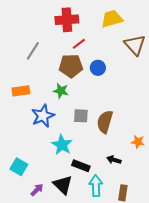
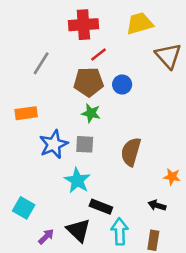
green star: (61, 91) -> (91, 113), moved
gray square: (81, 116) -> (85, 144), moved
black arrow: (114, 160) -> (157, 205), moved

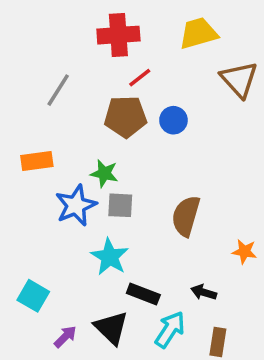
green star: (91, 113) -> (104, 173), moved
black arrow: (157, 205) -> (204, 292), moved
cyan arrow: (120, 232) -> (170, 330), turned 35

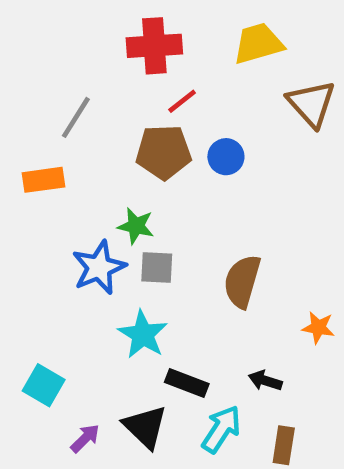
orange rectangle: (37, 161) -> (44, 180), moved

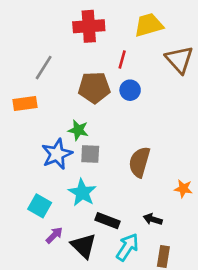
red line: (182, 101) -> (122, 60), moved, turned -36
cyan square: (44, 385) -> (40, 206), moved
purple arrow: (85, 438) -> (54, 235), moved

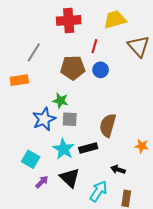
black rectangle: (107, 221) -> (88, 148), moved, turned -36
black triangle: (84, 246) -> (70, 178), moved

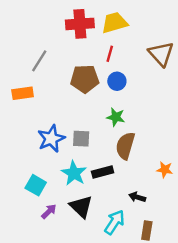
yellow trapezoid: (115, 19) -> (115, 23), moved
green star: (60, 101) -> (116, 117), moved

